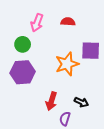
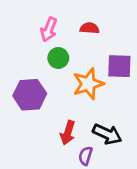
green circle: (23, 44) -> (58, 58), moved
black arrow: (81, 102) -> (107, 134), size x1.5

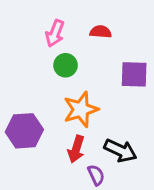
orange star: (88, 84) -> (81, 109), moved
purple hexagon: (30, 95) -> (24, 131), moved
purple semicircle: (85, 156) -> (96, 175), turned 138

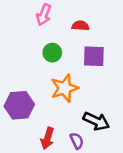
pink arrow: (55, 33) -> (44, 15), moved
purple square: (134, 74) -> (94, 56), moved
red arrow: (76, 149) -> (47, 138), moved

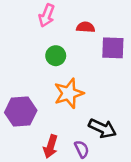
purple square: (94, 56) -> (113, 48), moved

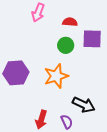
green circle: (56, 56) -> (66, 45), moved
purple hexagon: (21, 112) -> (16, 73), moved

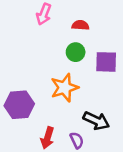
purple square: (92, 39) -> (106, 62), moved
purple hexagon: (16, 73) -> (19, 105), moved

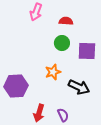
orange star: (65, 88) -> (53, 72), size x0.7
black arrow: (96, 121) -> (79, 87), moved

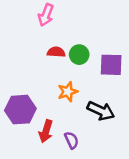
red semicircle: (66, 21) -> (56, 52), moved
red arrow: (39, 113) -> (46, 131), moved
purple semicircle: (63, 115) -> (71, 140), moved

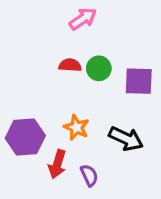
pink arrow: (46, 15) -> (83, 19), moved, turned -145
orange star: (68, 92) -> (76, 127), moved, turned -30

